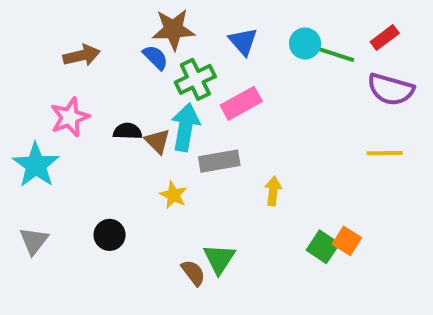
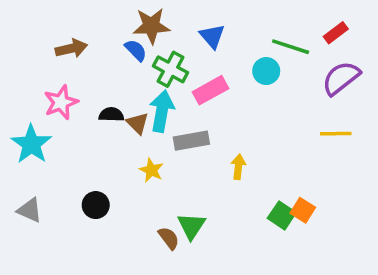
cyan circle: (305, 43) -> (266, 71), moved
green cross: (195, 79) -> (171, 69), turned -36
purple semicircle: (391, 89) -> (341, 78), turned 126
gray triangle: (34, 241) -> (30, 210), turned -44

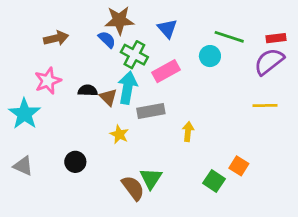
red rectangle: (336, 33) -> (276, 38), moved, turned 30
green square: (282, 215) -> (214, 181), moved
brown semicircle: (169, 238) -> (133, 188), size x1.4

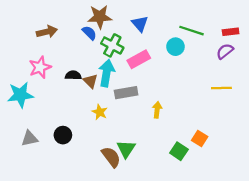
purple semicircle: (269, 62) -> (225, 51), size x0.7
cyan star: (24, 114) -> (20, 95), turned 30
gray triangle: (23, 166) -> (30, 139), moved, turned -36

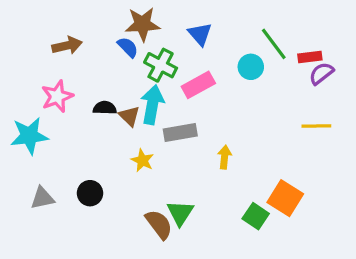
green line: (192, 31) -> (274, 44), turned 35
red rectangle: (231, 32) -> (310, 57), moved
orange square: (200, 139) -> (285, 198), size x1.5

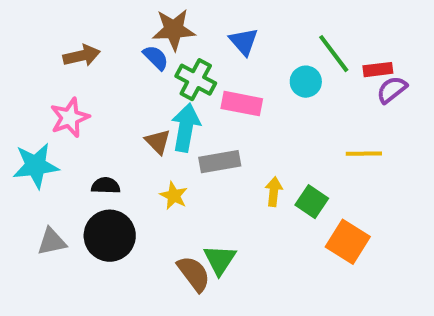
pink rectangle: (198, 85) -> (242, 104), turned 40
black semicircle: (105, 108) -> (106, 186), moved
yellow line: (316, 126) -> (364, 154), moved
black circle: (90, 193) -> (110, 236), size x1.6
green square: (256, 216) -> (312, 202), moved

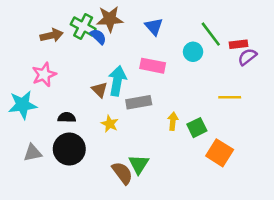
green cross: (196, 80) -> (83, 27), moved
green square: (312, 202) -> (197, 128), turned 30

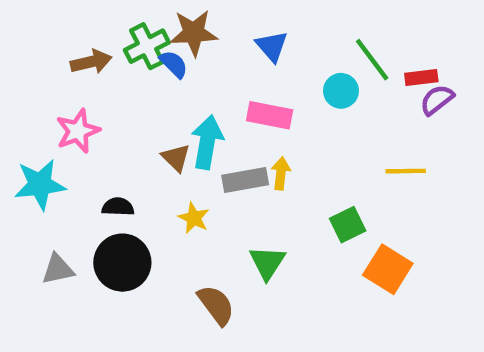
green cross: (83, 27) -> (147, 46), turned 35
yellow arrow: (173, 121) -> (281, 173), moved
green triangle: (139, 164) -> (267, 263), moved

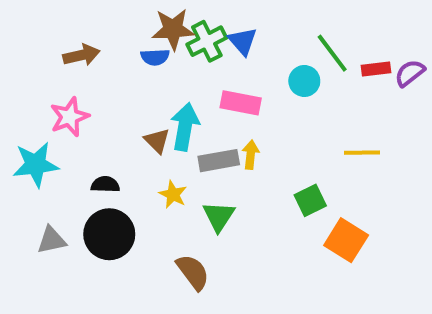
green cross: (147, 46) -> (207, 41), moved
blue semicircle: (174, 64) -> (155, 57), turned 132
purple semicircle: (437, 100) -> (410, 73), moved
green triangle: (267, 263) -> (219, 216), moved

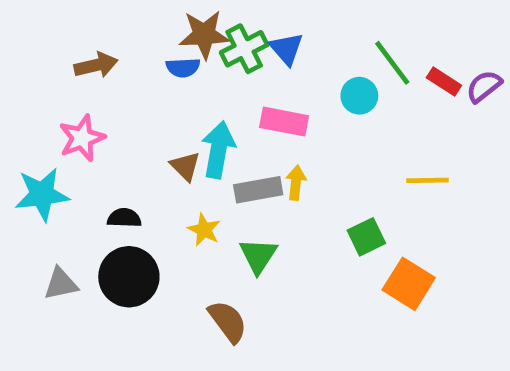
red rectangle: (376, 69) -> (444, 82), turned 40

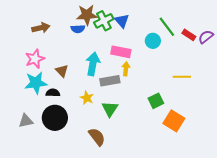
brown triangle: (185, 166) -> (62, 71), moved
yellow arrow: (296, 183) -> (126, 69), moved
cyan star: (42, 194) -> (36, 83), moved

